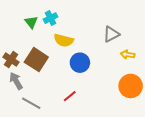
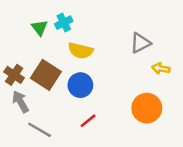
blue circle: (80, 63) -> (80, 85), moved
orange circle: (131, 86) -> (147, 108), moved

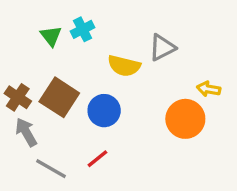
gray triangle: (140, 43) -> (162, 48), moved
yellow semicircle: (80, 51) -> (124, 66), moved
orange circle: (147, 108) -> (185, 119), moved
red line: (88, 121) -> (97, 159), moved

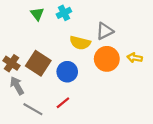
cyan cross: (83, 29) -> (64, 13), moved
green triangle: (51, 36) -> (37, 14), moved
orange circle: (185, 119) -> (107, 59), moved

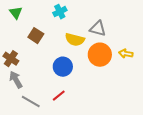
green triangle: (37, 14) -> (16, 13), moved
gray triangle: (105, 31) -> (98, 29), turned 42
brown square: (38, 63) -> (36, 36), moved, size x0.7

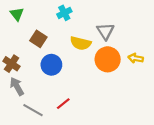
gray triangle: (98, 29) -> (105, 31), turned 42
blue circle: (63, 67) -> (51, 65), moved

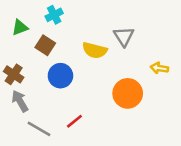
cyan cross: (64, 13) -> (54, 15), moved
green triangle: (17, 14) -> (20, 27), moved, turned 48
orange circle: (108, 59) -> (128, 93), moved

